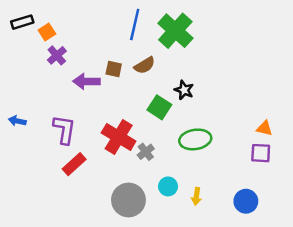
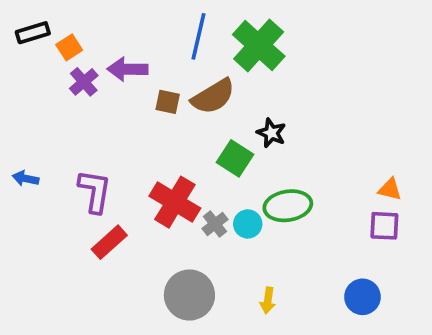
brown semicircle: (145, 65) -> (213, 96), size x1.4
purple arrow: (86, 81) -> (128, 69), moved
cyan circle: (168, 186) -> (248, 224), moved
yellow arrow: (196, 196) -> (268, 300), moved

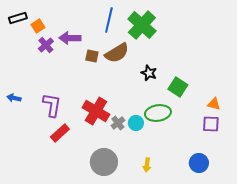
green square: (235, 158) -> (178, 87), moved

